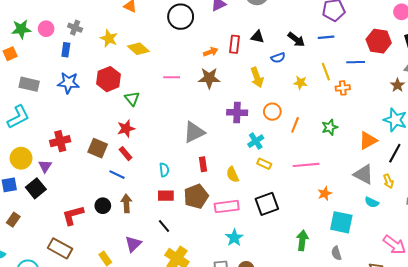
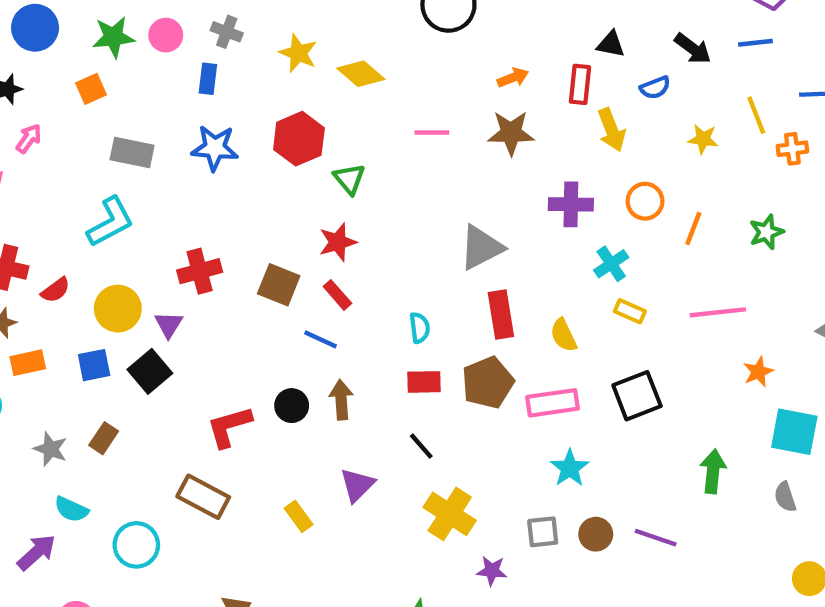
red rectangle: (235, 44) -> (580, 84), moved
red rectangle: (203, 164) -> (501, 315), size x1.5

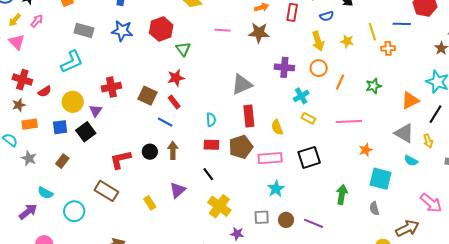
yellow arrow: (611, 130) -> (318, 41), moved
gray star: (51, 449) -> (29, 158), moved

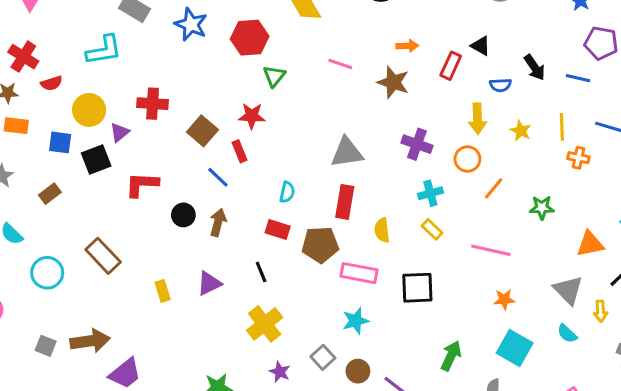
red L-shape: (120, 160) -> (142, 184), moved
gray square: (262, 217) -> (323, 357), turned 35

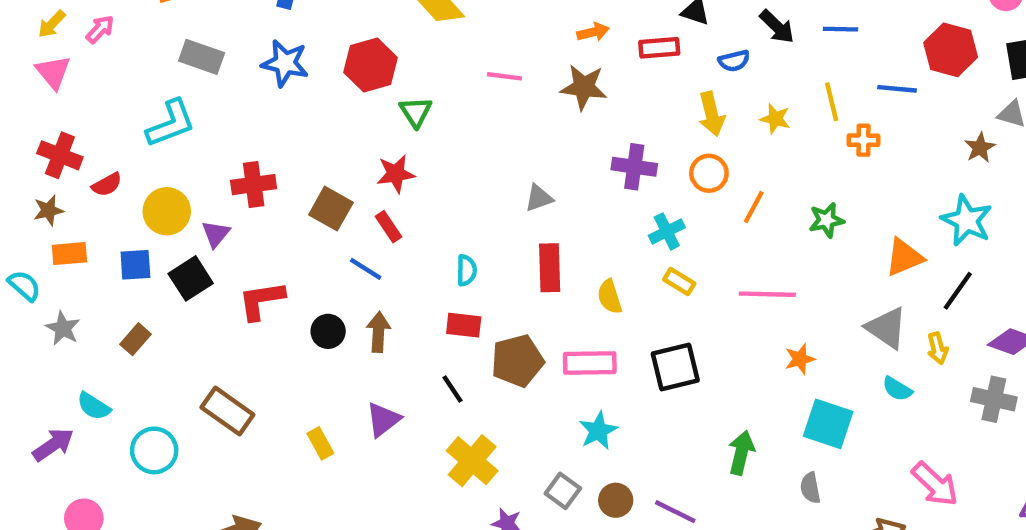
red rectangle: (451, 66) -> (659, 48), turned 72
gray triangle: (347, 152) -> (539, 198), size x0.6
brown pentagon: (320, 245) -> (517, 361), moved

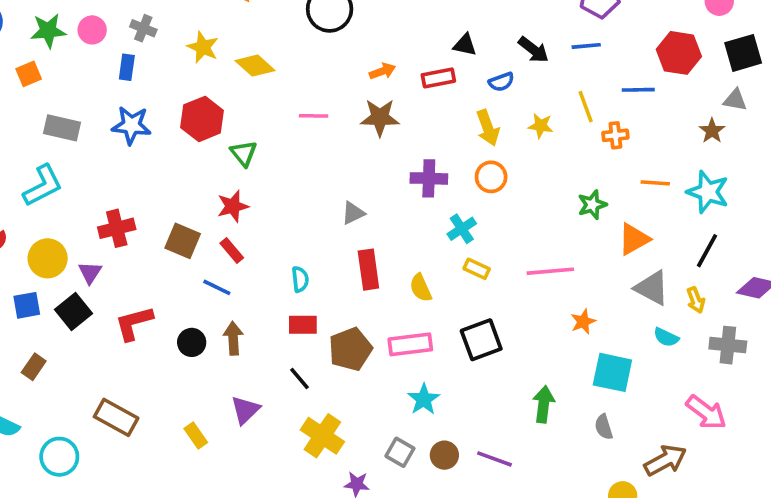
orange line: (754, 207) -> (655, 183), moved, turned 72
orange triangle: (904, 257) -> (634, 239), moved
gray cross: (994, 399) -> (728, 345), moved

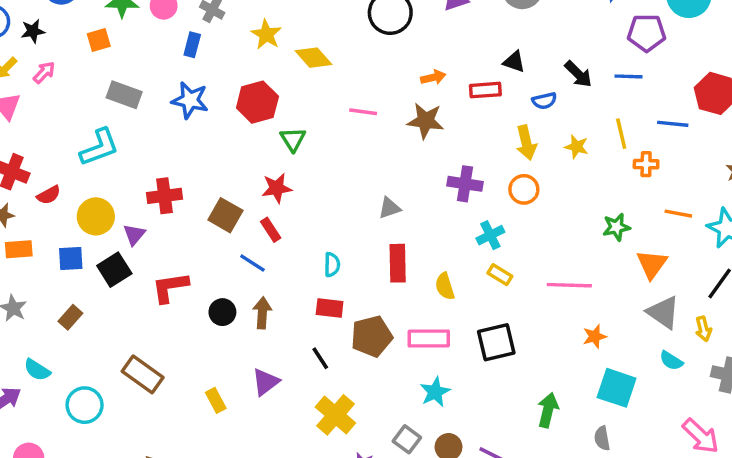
orange triangle: (634, 239) -> (652, 264), turned -32

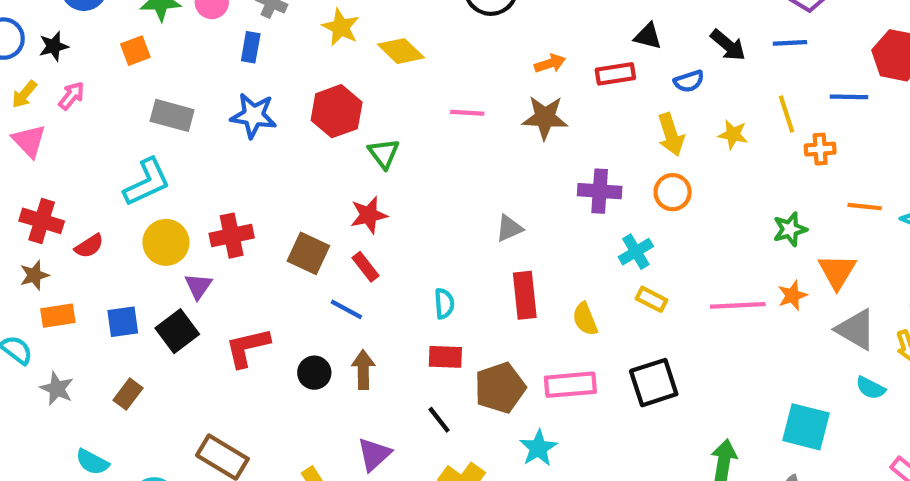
yellow circle: (96, 216) -> (166, 242), moved
orange star: (595, 336) -> (792, 295), moved
cyan star: (435, 392) -> (538, 448), moved

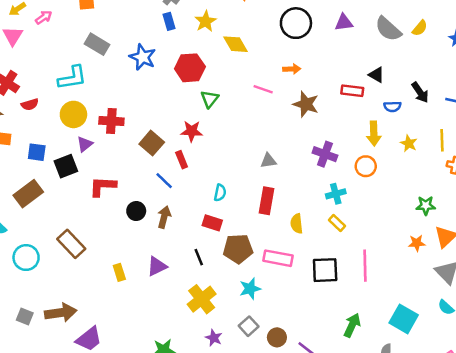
blue rectangle: (251, 47) -> (169, 21), moved, turned -42
orange arrow: (550, 63) -> (292, 69), moved
pink line: (738, 305) -> (365, 266), moved, turned 76
brown rectangle: (128, 394) -> (28, 194), size x1.6

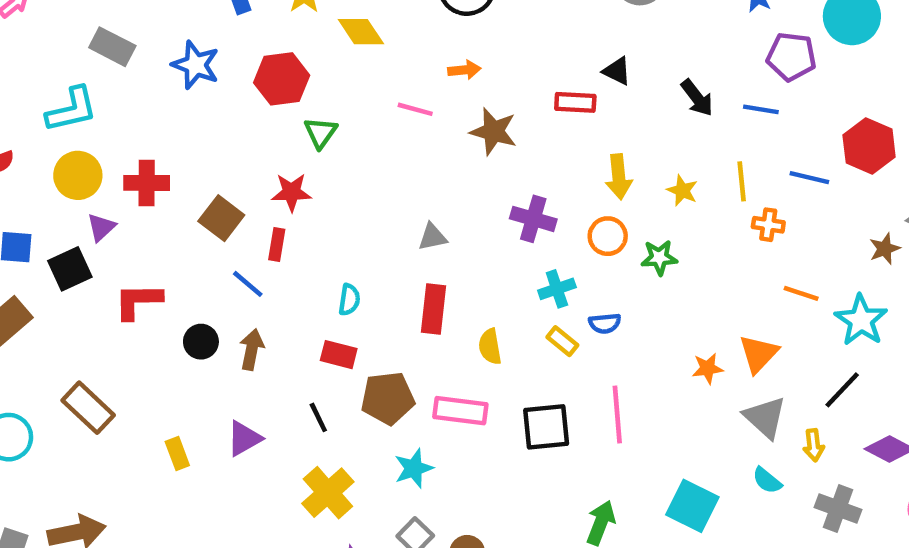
blue semicircle: (392, 107) -> (605, 323), moved
red rectangle: (182, 160) -> (277, 244), turned 35
green star: (426, 206) -> (659, 258), moved

